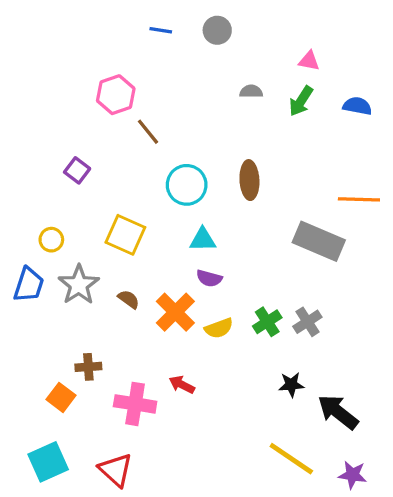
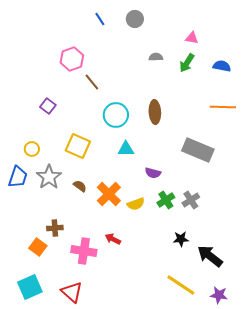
blue line: (161, 30) -> (100, 19), turned 48
orange line: (359, 199) -> (223, 107), moved
purple semicircle: (209, 278) -> (153, 173), moved

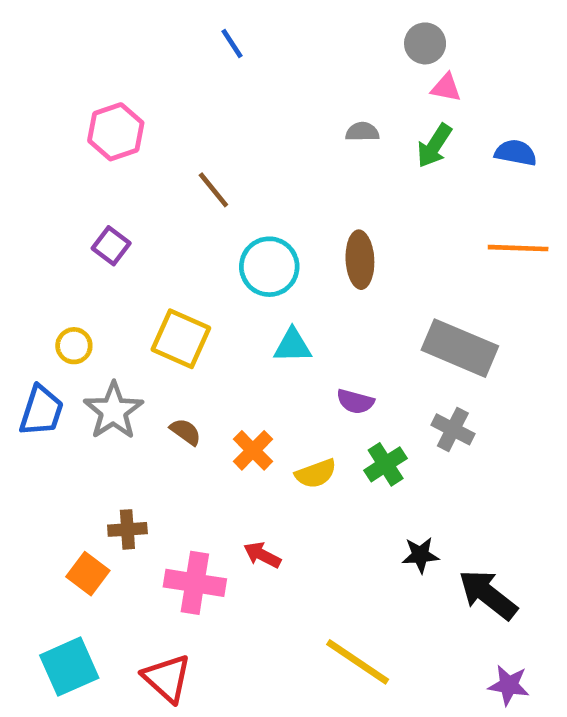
gray circle: (135, 19) -> (425, 43), moved
pink hexagon: (72, 59) -> (116, 132), moved
orange cross: (109, 194) -> (253, 450), size x0.7
gray cross: (191, 200) -> (453, 429), moved, turned -30
yellow line: (181, 285) -> (358, 662), moved

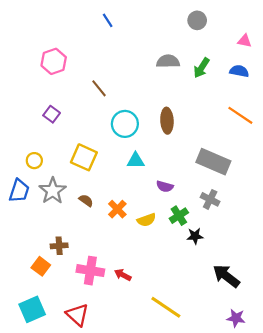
pink triangle: (446, 88) -> (245, 41), moved
gray semicircle: (362, 132) -> (168, 61), size x1.5
orange line: (518, 248) -> (240, 115), turned 32
red arrow: (262, 555) -> (123, 275), moved
black star: (420, 555) -> (195, 236), moved

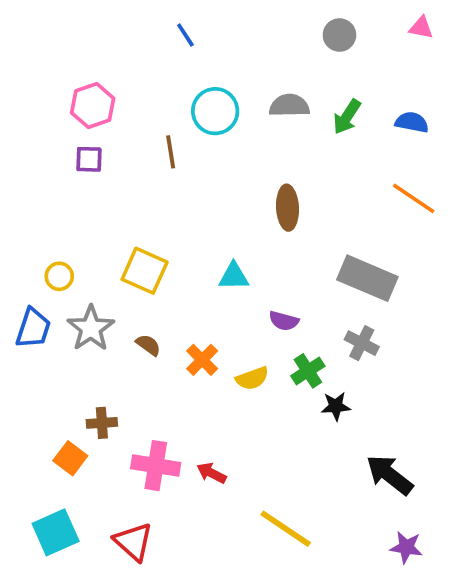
pink triangle: (245, 41) -> (421, 28), moved
brown line: (99, 88) -> (171, 152), turned 30
purple square: (52, 114) -> (89, 159), moved, turned -35
cyan circle: (125, 124) -> (215, 111), moved

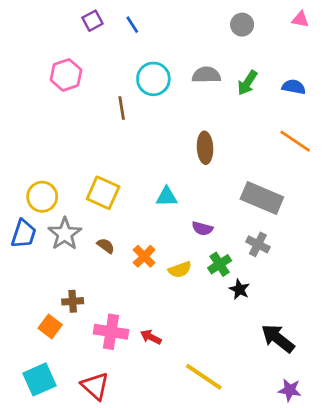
purple square: (89, 159) -> (92, 21), moved, turned -30
yellow circle: (59, 276) -> (42, 197), size x1.5
black star: (336, 406) -> (239, 289), turned 30

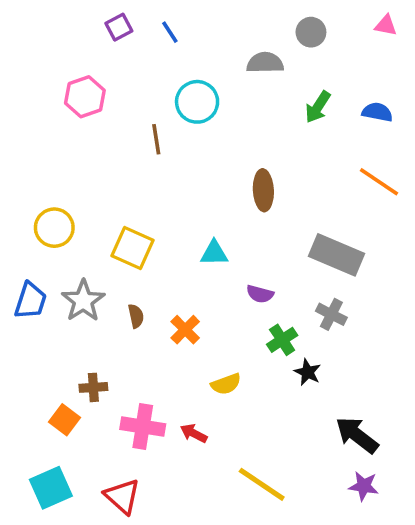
gray semicircle: (206, 75) -> (265, 63), moved
yellow circle: (42, 197) -> (54, 228), moved
brown semicircle: (106, 246) -> (136, 316), turned 42
yellow semicircle: (180, 270) -> (226, 384), moved
purple star: (290, 390) -> (364, 486), moved

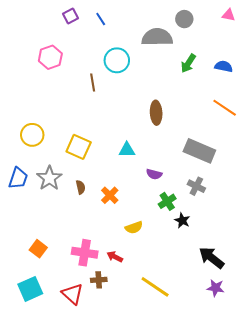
gray semicircle: (265, 63) -> (157, 37), size x1.4
brown cross: (93, 387) -> (99, 280), moved

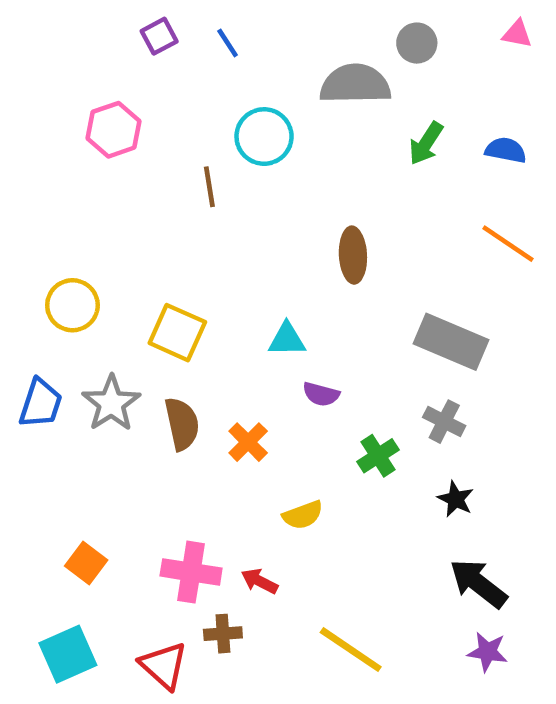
purple semicircle: (154, 174) -> (321, 394), moved
brown semicircle: (81, 187) -> (182, 424), size x1.6
black star: (182, 220) -> (456, 499), moved

